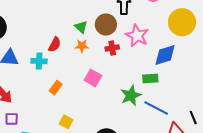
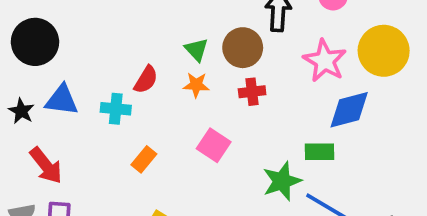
pink star: (137, 36) -> (325, 61), moved

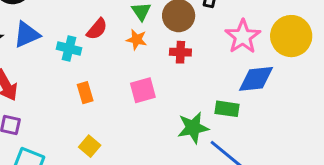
blue triangle: (62, 100) -> (27, 35), turned -40
pink square: (214, 145) -> (143, 90), turned 32
orange rectangle: (144, 159) -> (85, 93), turned -65

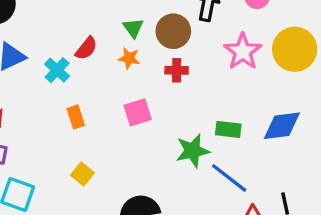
cyan cross: (69, 49) -> (57, 70), turned 30
blue diamond: (256, 79) -> (282, 126), moved

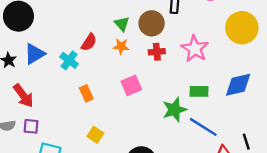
pink star: (243, 51) -> (195, 49), moved

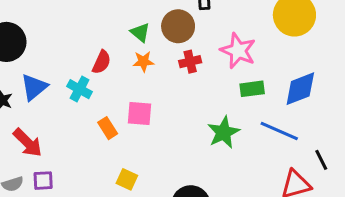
pink square: (131, 85) -> (139, 113), moved, turned 36
green rectangle: (199, 91) -> (252, 89), moved
blue line: (203, 127) -> (279, 131), moved

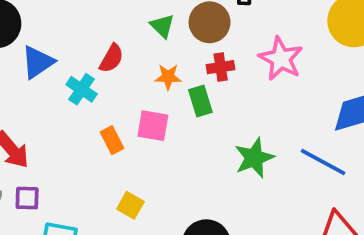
orange star: (143, 61) -> (168, 77), moved
blue triangle: (34, 87) -> (38, 62), moved
green rectangle: (252, 89) -> (200, 101), moved, turned 75

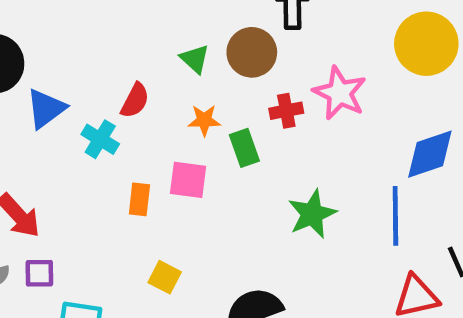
red cross: (221, 67) -> (286, 111), moved
orange rectangle: (112, 140) -> (139, 199), turned 36
blue line: (323, 162) -> (395, 216), turned 63

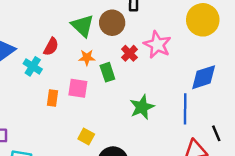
green triangle: (195, 59) -> (83, 26), size x1.5
red cross: (286, 111) -> (129, 53), turned -35
yellow square: (165, 277) -> (86, 137), moved

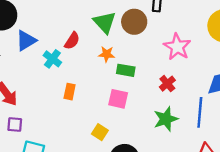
red cross: (129, 53) -> (167, 84), moved
green rectangle: (107, 72) -> (126, 70), turned -66
pink square: (78, 88) -> (118, 99), moved
green star: (142, 107) -> (166, 119), moved

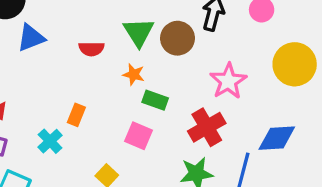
red semicircle: (72, 41) -> (91, 49), turned 48
cyan cross: (52, 59) -> (50, 141), moved
red cross: (167, 84) -> (207, 127), size x1.6

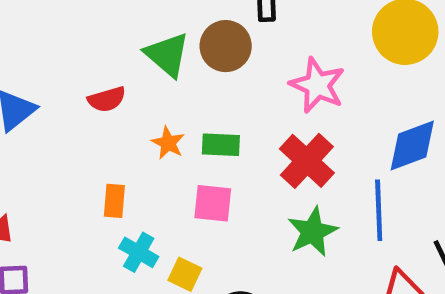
orange star: (134, 74) -> (168, 143), moved, turned 30
cyan cross: (50, 141) -> (139, 252), moved

